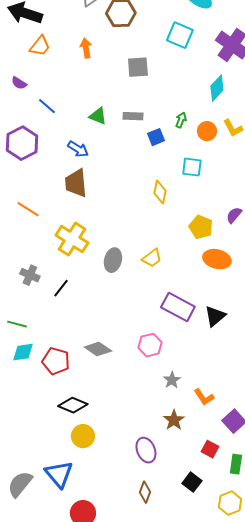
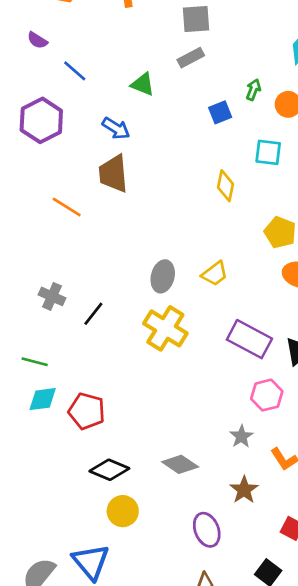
gray rectangle: (133, 116) -> (191, 58), moved, turned -30
orange line: (28, 209) -> (67, 207), moved
yellow cross: (72, 239) -> (165, 328), moved
pink hexagon: (150, 345) -> (267, 395), moved
gray diamond: (98, 349) -> (180, 464), moved

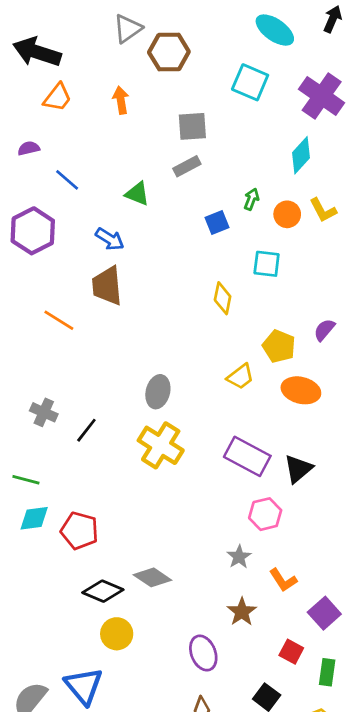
purple semicircle: (37, 40) -> (29, 148), turned 135
yellow trapezoid: (215, 274) -> (240, 377), moved
gray diamond: (180, 464) -> (152, 577), moved

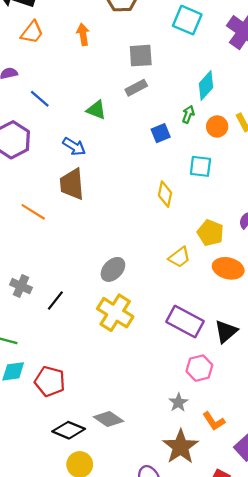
cyan diamond: (301, 155) -> (206, 85), moved
gray ellipse: (158, 392) -> (113, 269), turned 30
brown star: (242, 612) -> (181, 447), size x1.5

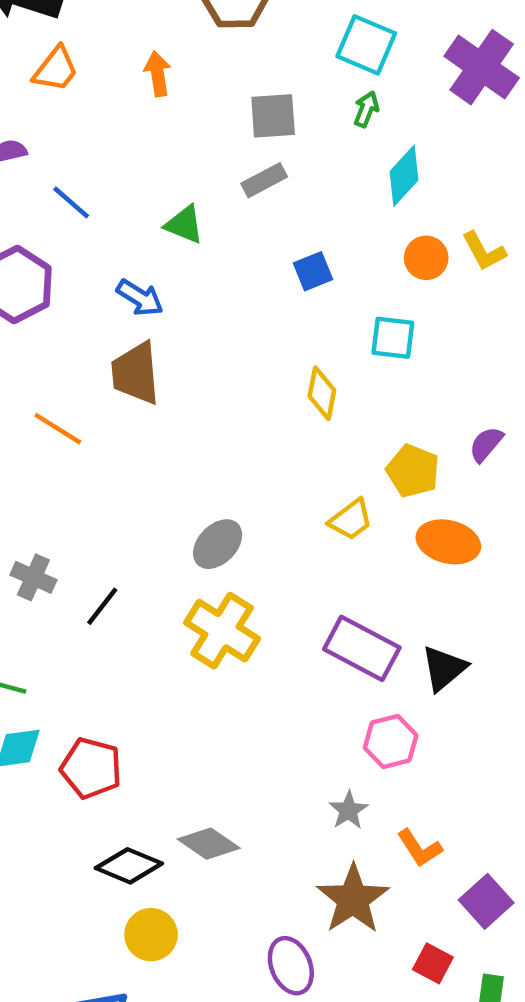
green arrow: (188, 114) -> (366, 109), moved

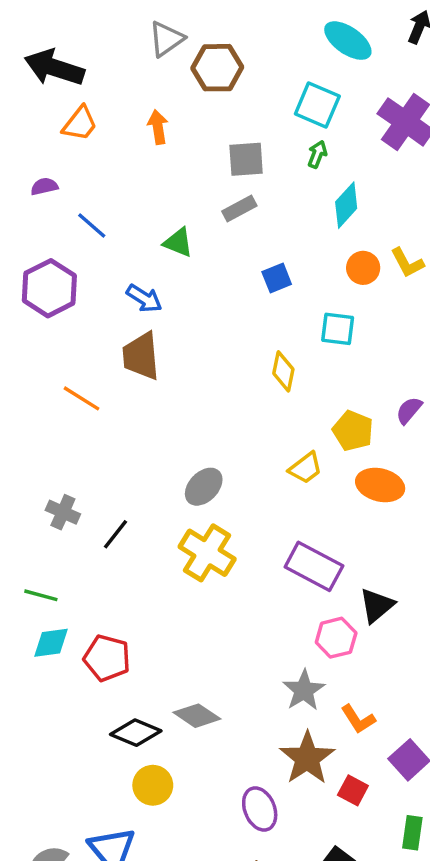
black triangle: (444, 668) -> (377, 605), moved
gray star: (349, 810) -> (304, 690), size x1.4
red square: (433, 963) -> (353, 790), moved

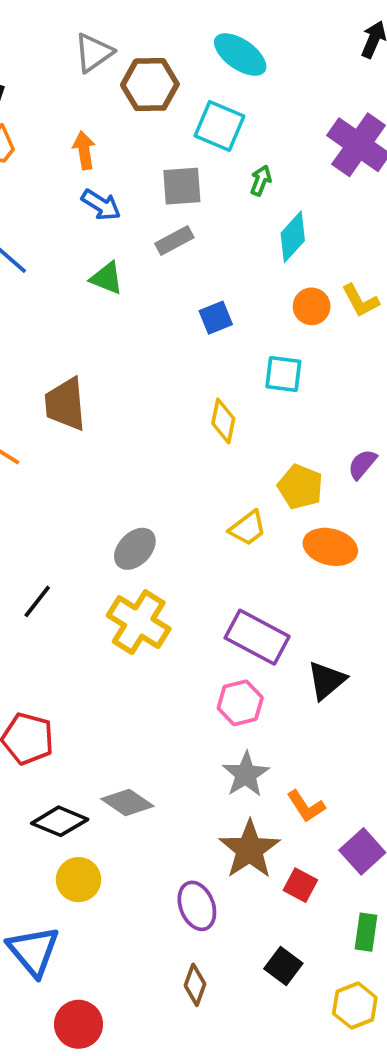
cyan ellipse: (348, 41) -> (240, 55), moved
cyan square: (317, 105) -> (219, 126), moved
blue arrow: (144, 298) -> (101, 205), moved
pink hexagon: (336, 638) -> (240, 703), moved

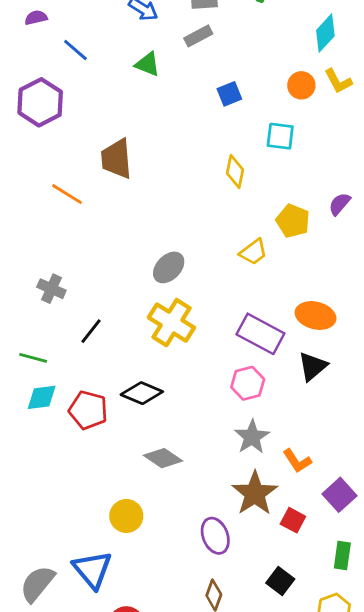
cyan diamond: (293, 237) -> (325, 33), moved
orange ellipse: (330, 547) -> (315, 315), moved
black line: (37, 601) -> (91, 331), moved
black diamond: (60, 821) -> (142, 393), moved

